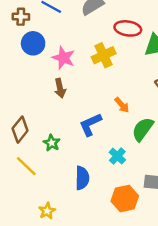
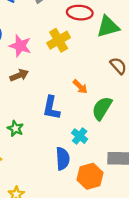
brown arrow: (60, 88) -> (19, 75), turned -96
blue L-shape: (90, 125) -> (51, 108), turned -50
blue semicircle: (82, 178) -> (63, 159), moved

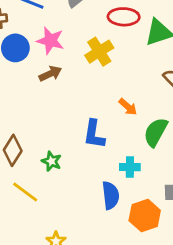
pink star: (20, 46) -> (50, 41), moved
brown arrow: (19, 75) -> (50, 74), moved
cyan cross: (80, 136) -> (130, 167), turned -35

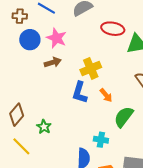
yellow cross: (99, 52) -> (91, 68), moved
blue L-shape: (94, 134) -> (80, 93), moved

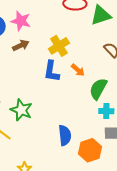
green star: (44, 127) -> (21, 110), size x1.5
cyan cross: (101, 140) -> (106, 111), moved

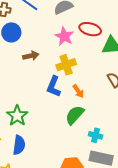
pink star: (21, 21) -> (64, 36), moved
green semicircle: (98, 89) -> (75, 115), moved
blue semicircle: (65, 135) -> (19, 145), moved

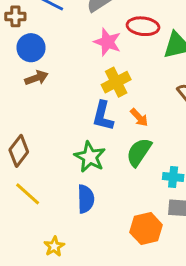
brown arrow: (31, 56) -> (36, 78), moved
green star: (17, 116) -> (90, 157), moved
blue semicircle: (19, 145) -> (86, 199), moved

